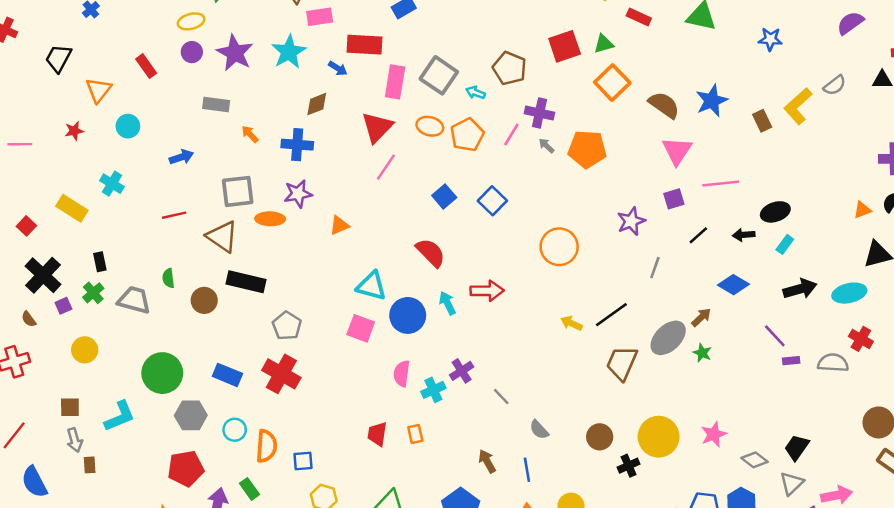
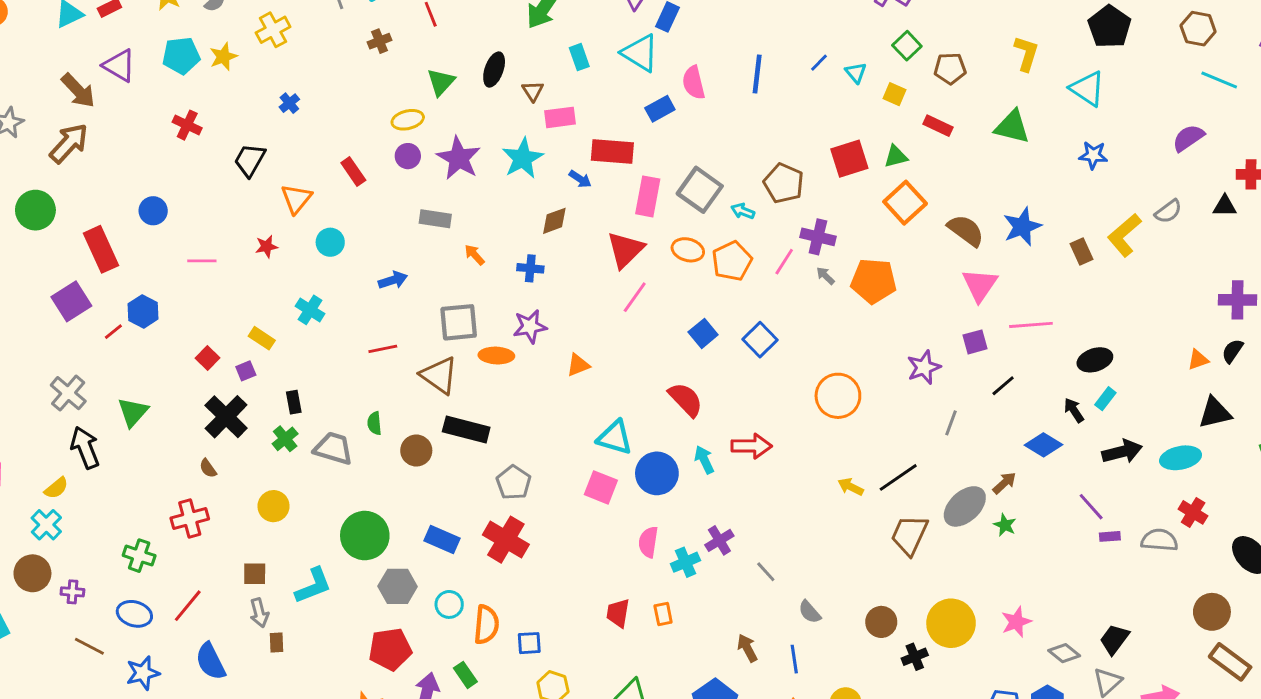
blue cross: (297, 145) -> (530, 268), size x0.7
yellow rectangle: (72, 208) -> (262, 338), size x0.7
black arrow: (744, 235) -> (1074, 410), moved, turned 60
purple square: (63, 306) -> (246, 371), moved

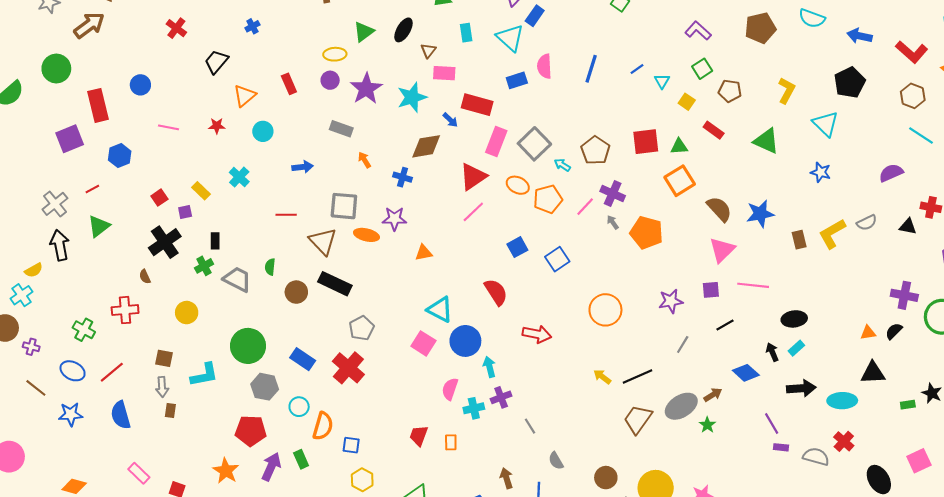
brown diamond: (554, 221) -> (426, 146), size x1.4
red line: (113, 332) -> (92, 189), moved
cyan arrow: (704, 460) -> (489, 367), moved

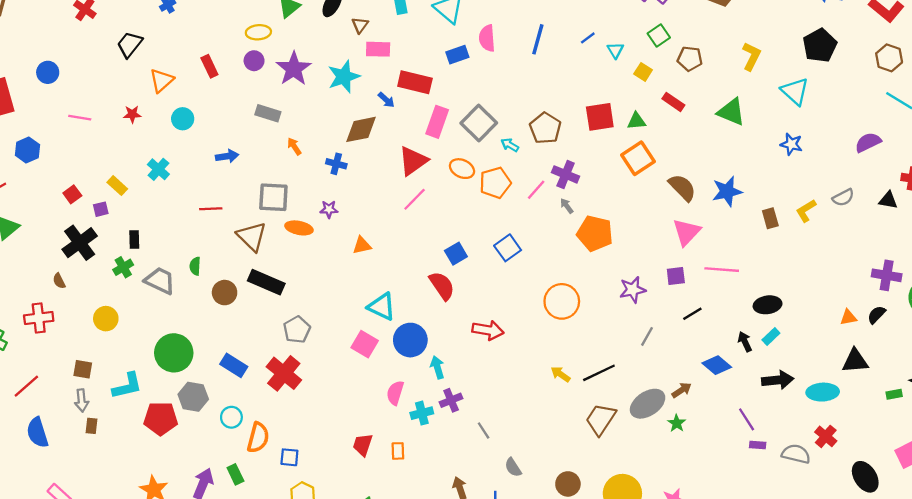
purple star: (394, 219) -> (329, 209), size x0.7
orange pentagon: (646, 233) -> (595, 233), moved
yellow L-shape: (832, 234) -> (806, 211), size x0.7
blue square: (517, 247) -> (456, 254), moved
red pentagon: (251, 431) -> (161, 419), moved

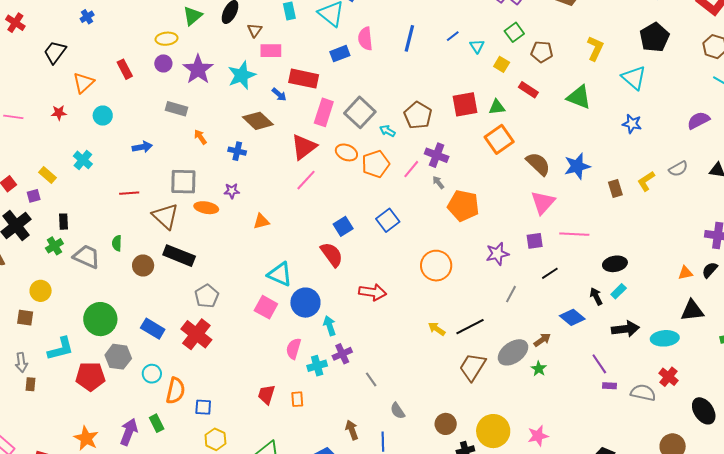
brown diamond: (361, 129) -> (258, 121), turned 56
brown square: (83, 369) -> (25, 318), moved

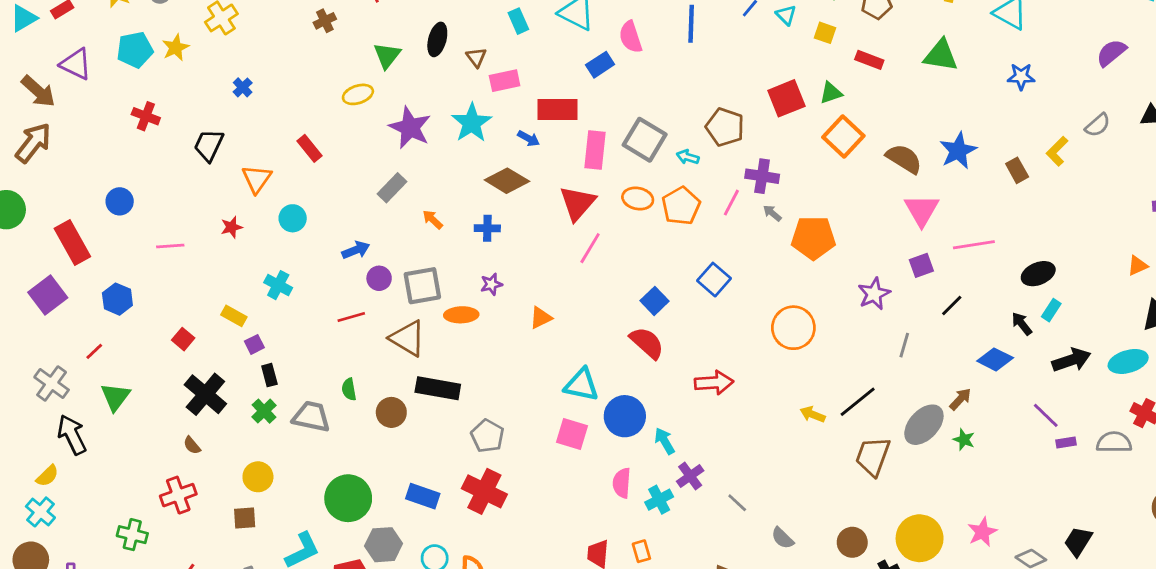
purple circle: (163, 63) -> (379, 278), moved
gray rectangle: (177, 109) -> (392, 188), turned -50
purple square: (34, 196) -> (254, 344), moved

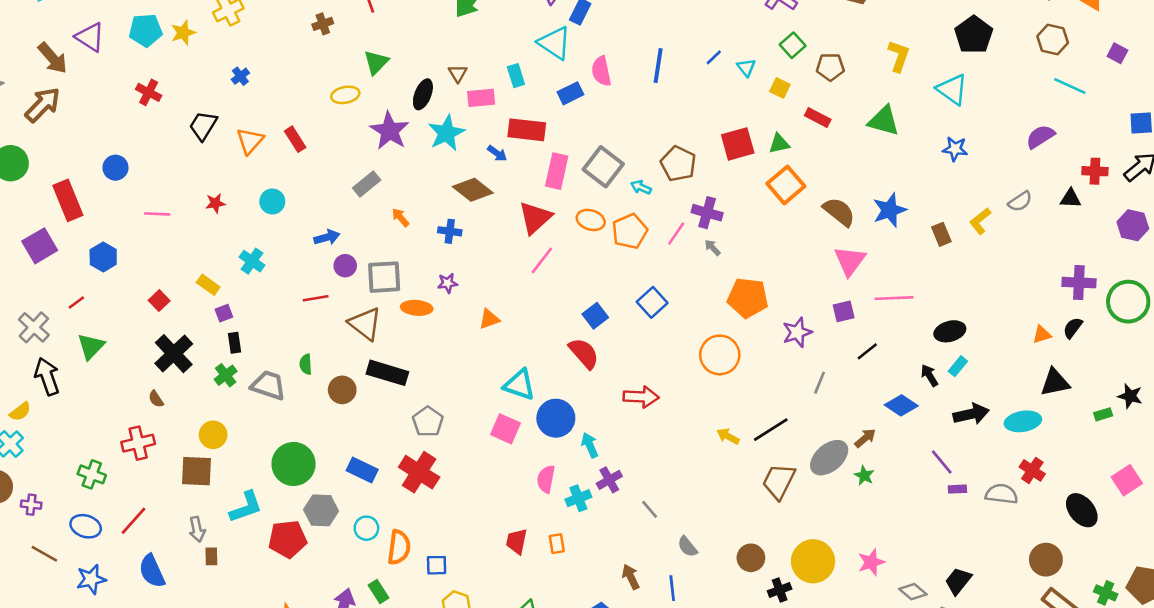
cyan rectangle: (518, 21) -> (516, 76), moved
black ellipse: (437, 39) -> (423, 94), moved
orange triangle: (257, 179) -> (250, 141), moved
orange pentagon: (813, 238) -> (748, 298), moved
brown square: (245, 518) -> (197, 471), size x1.5

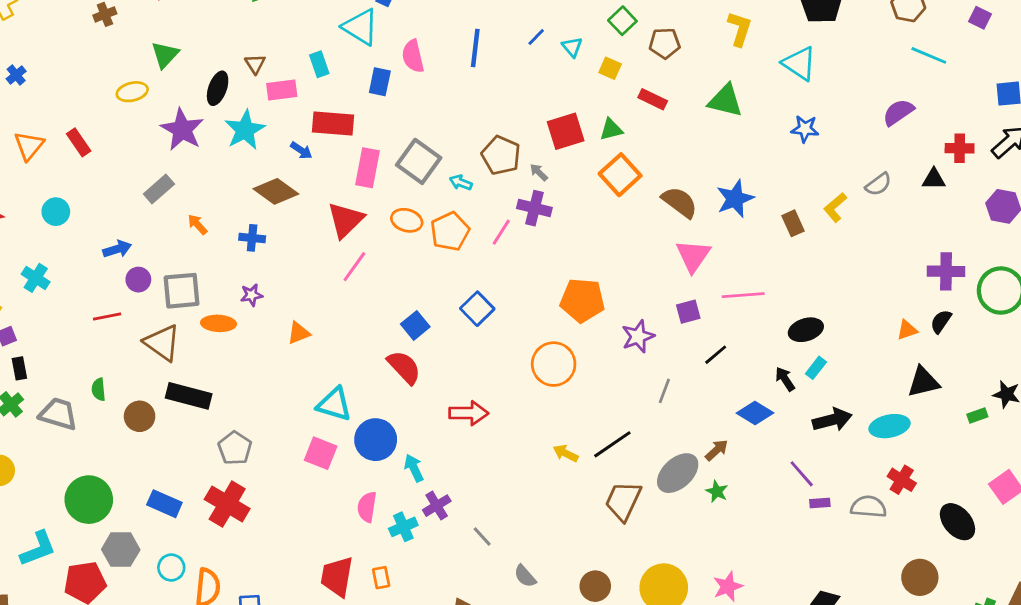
blue rectangle: (570, 93) -> (380, 82), turned -50
gray arrow: (713, 248) -> (539, 172), moved
red trapezoid: (517, 541) -> (337, 577), size x1.4

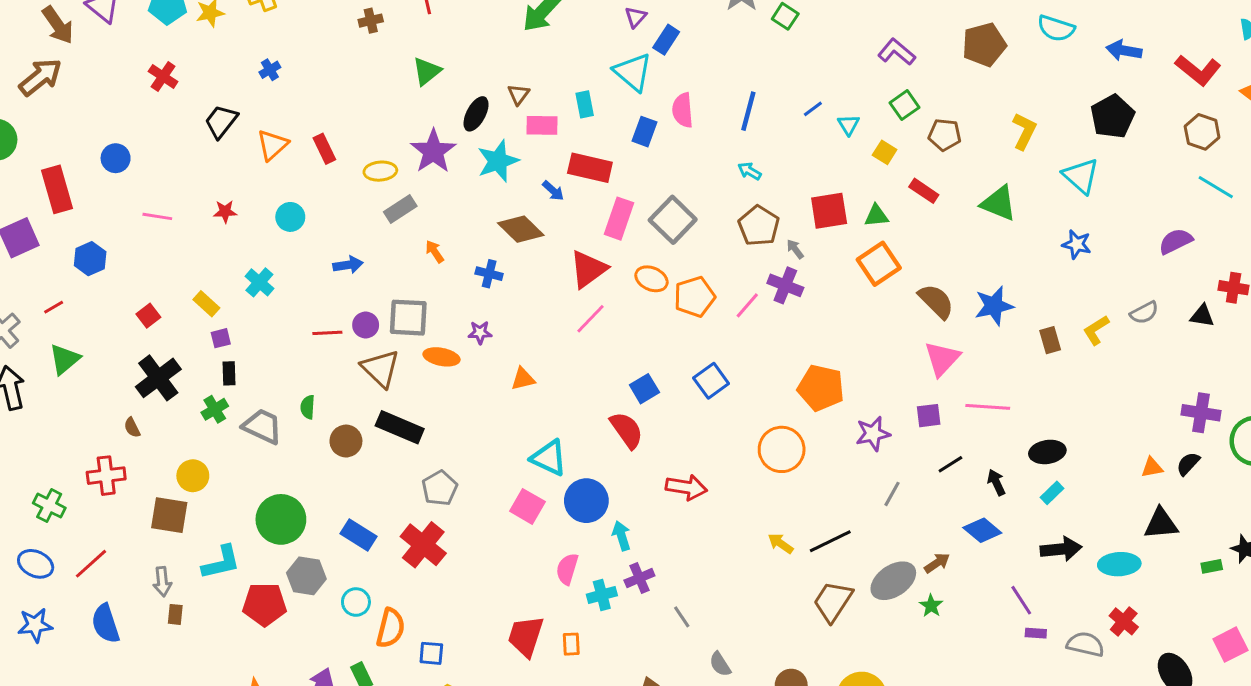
yellow ellipse: (132, 92) -> (380, 171), moved
cyan arrow: (461, 183) -> (750, 171), moved
purple circle: (138, 280) -> (366, 325), moved
black arrow: (785, 379) -> (996, 482), moved

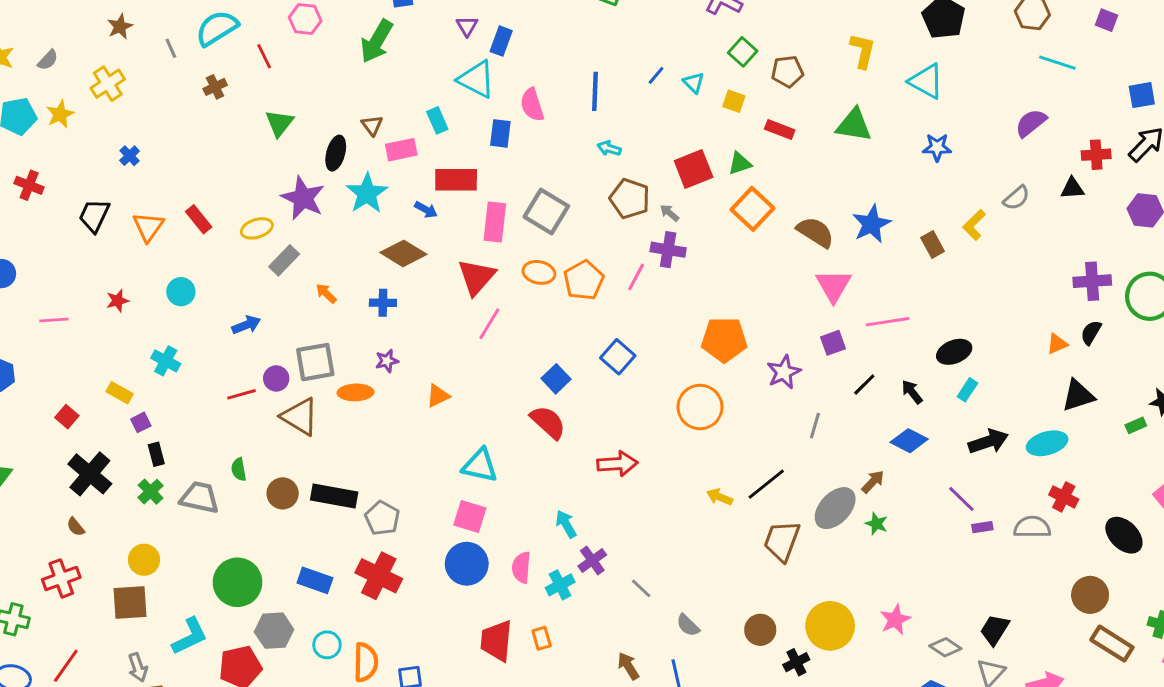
black rectangle: (400, 427) -> (334, 496), moved
blue circle: (586, 501) -> (467, 564), moved

